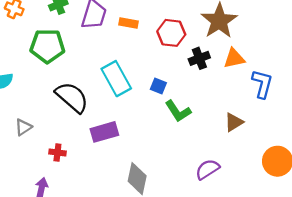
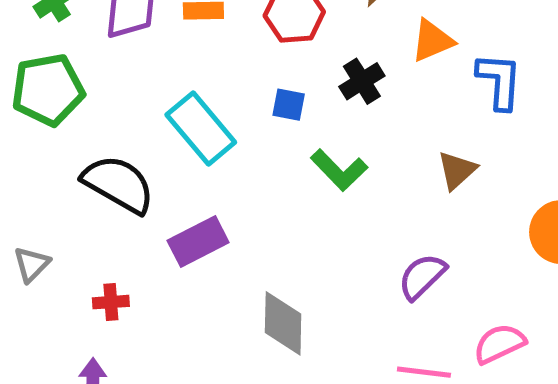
black cross: (199, 58) -> (362, 81), moved
blue square: (158, 86) -> (289, 105), moved

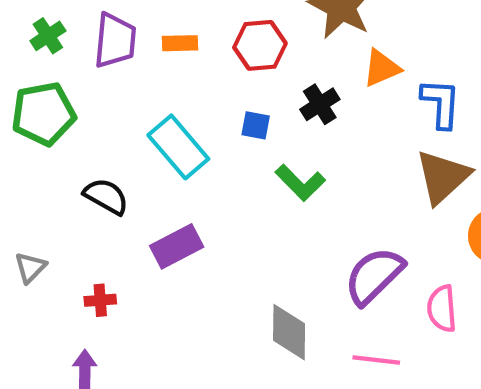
brown triangle: (457, 170) -> (443, 177), moved, size x1.6
black semicircle: (118, 184) -> (106, 196), size x0.7
purple semicircle: (422, 276) -> (374, 276), size x1.4
gray diamond: (283, 323) -> (289, 332), moved
pink semicircle: (499, 344) -> (442, 309), moved, turned -69

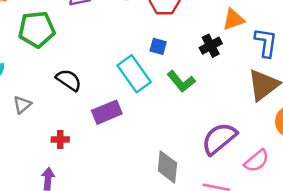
black cross: (320, 104) -> (211, 46), moved
cyan rectangle: (178, 147) -> (134, 74), moved
gray triangle: (30, 267) -> (22, 105), moved
pink semicircle: (442, 309) -> (257, 161), turned -130

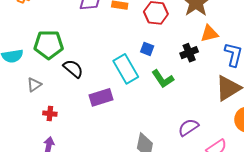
green pentagon: (37, 29) -> (49, 45), moved
red cross: (60, 139) -> (50, 114), moved
purple semicircle: (219, 139) -> (188, 127), size x0.7

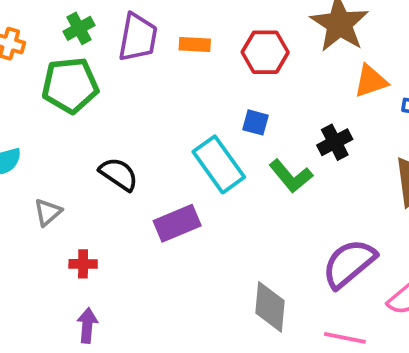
green pentagon: (49, 45) -> (70, 85), moved
black cross: (189, 53) -> (335, 142), moved
purple semicircle: (188, 127) -> (349, 264), size x1.4

